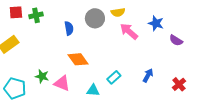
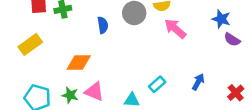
blue star: (156, 23) -> (221, 19), moved
orange diamond: (78, 59) -> (79, 63), moved, turned -55
green star: (42, 76) -> (70, 95), moved

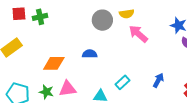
blue semicircle: (103, 25) -> (90, 54), moved, turned -80
pink triangle: (94, 92) -> (68, 89), turned -30

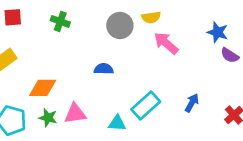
green cross: (40, 17) -> (60, 21), moved, turned 32
orange diamond: (54, 63) -> (43, 88), moved
cyan rectangle: (122, 82) -> (146, 106), size x1.5

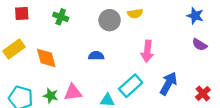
blue star: (218, 32) -> (195, 16), moved
pink arrow: (166, 43) -> (147, 51), moved, turned -125
orange diamond: (43, 88) -> (46, 58), moved, turned 75
blue arrow: (192, 103) -> (168, 83), size x1.5

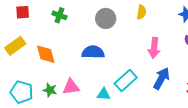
yellow semicircle: (135, 13) -> (141, 12), moved, turned -72
pink arrow: (147, 51) -> (154, 48), moved
blue semicircle: (96, 56) -> (93, 52), size x1.5

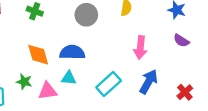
orange diamond: (46, 54) -> (38, 55), moved
green star: (50, 90) -> (24, 82), moved
cyan triangle: (104, 94) -> (69, 78), moved

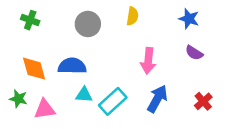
cyan triangle: (69, 78) -> (84, 95), moved
red cross: (185, 92) -> (203, 101), moved

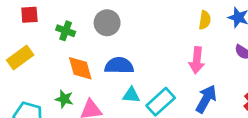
yellow semicircle: (132, 16) -> (205, 20), moved
green cross: (30, 20) -> (66, 31), moved
gray circle: (88, 24) -> (107, 23), moved

